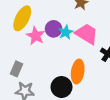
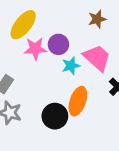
cyan star: (66, 32) -> (71, 66), moved
pink star: (36, 36) -> (35, 49), turned 30

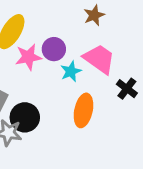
black circle: (55, 116) -> (25, 117), moved

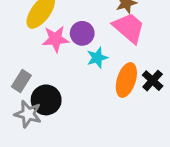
pink trapezoid: (99, 59) -> (129, 28), moved
orange ellipse: (83, 110) -> (126, 80), moved

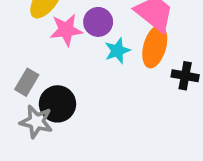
orange ellipse: (126, 80) -> (155, 47), moved
black cross: (153, 81) -> (185, 76), turned -30

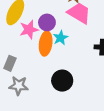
orange ellipse: (155, 47) -> (46, 44), moved
black circle: (57, 104) -> (62, 81), moved

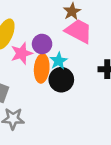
black circle: (62, 81) -> (61, 80), moved

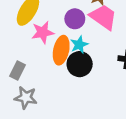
purple circle: (42, 44) -> (75, 19), moved

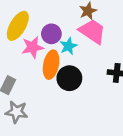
purple circle: (75, 19) -> (51, 34), moved
cyan star: (79, 45) -> (68, 46), moved

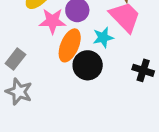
cyan star: (68, 46) -> (103, 37), moved

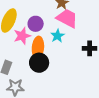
black circle: (88, 65) -> (39, 63), moved

